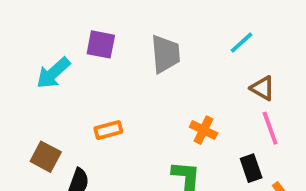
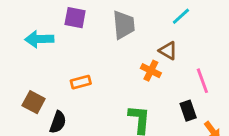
cyan arrow: (53, 73) -> (39, 39), turned 40
brown triangle: (262, 88) -> (168, 51), moved
orange cross: (204, 130) -> (151, 71), moved

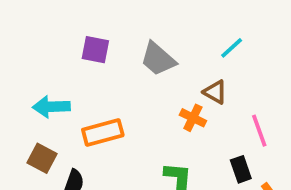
gray trapezoid: (124, 25) -> (158, 59), turned 136
cyan arrow: (39, 39) -> (51, 107), moved
orange rectangle: (81, 82) -> (103, 133), size x1.5

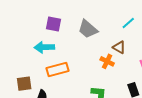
cyan arrow: (51, 107) -> (44, 47), moved
brown square: (42, 158) -> (24, 84), turned -35

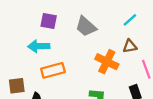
brown triangle: (119, 47) -> (130, 46), moved, turned -40
orange cross: (107, 61) -> (107, 62), size x1.5

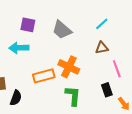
orange cross: (107, 62) -> (69, 67), moved
orange rectangle: (53, 70) -> (44, 76), moved

